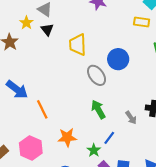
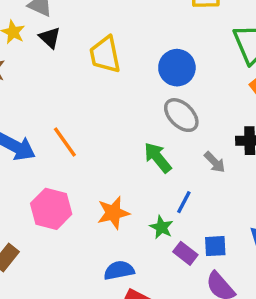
gray ellipse: (97, 75) -> (181, 115), moved
orange line: (42, 109) -> (65, 142), moved
pink hexagon: (31, 148) -> (51, 209), moved

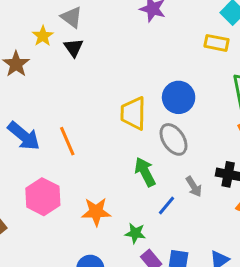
yellow trapezoid: (105, 55) -> (133, 113), moved
blue line: (184, 202) -> (166, 206), moved
green star: (161, 227) -> (135, 233), turned -30

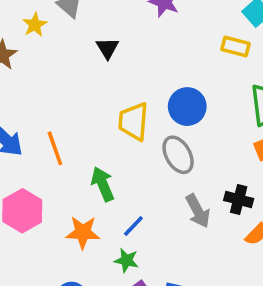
black triangle: (74, 48) -> (107, 48), moved
green arrow: (145, 172) -> (103, 184), moved
gray arrow: (194, 187) -> (198, 211), size x1.4
blue line: (166, 206) -> (133, 226), moved

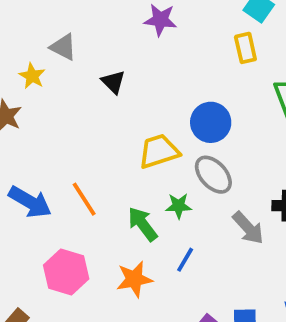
yellow rectangle: (235, 46) -> (245, 48), turned 76
yellow trapezoid: (134, 121) -> (159, 151), turned 81
green star: (126, 260) -> (179, 206), moved

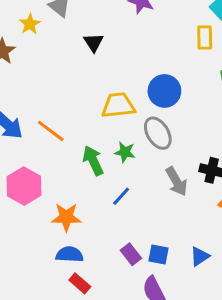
orange line: (84, 199) -> (51, 131), turned -32
orange star: (134, 279) -> (66, 217), moved

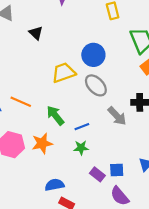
green star: (125, 152) -> (81, 148), moved
blue line: (121, 196) -> (82, 127), moved, turned 40
orange star: (66, 217) -> (42, 143), moved

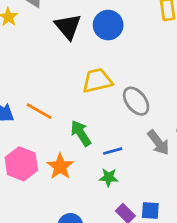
black triangle: (36, 33) -> (68, 27), size x1.5
blue circle: (93, 55) -> (108, 25), moved
orange star: (42, 143) -> (60, 166), turned -30

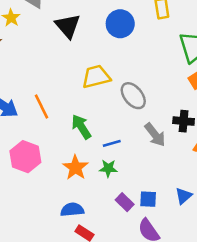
blue circle: (108, 25) -> (120, 24), moved
orange line: (39, 111) -> (42, 106), turned 35
orange star: (60, 166) -> (75, 168), moved

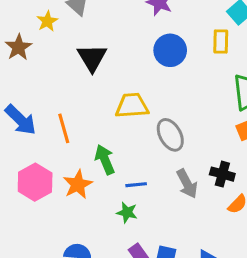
black triangle: (68, 26) -> (92, 58), moved
orange star: (75, 168) -> (78, 184), moved

